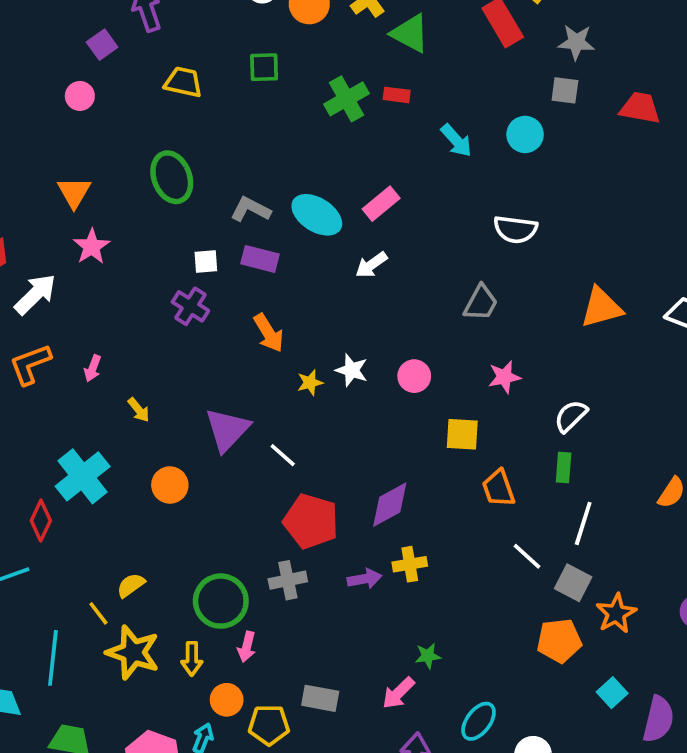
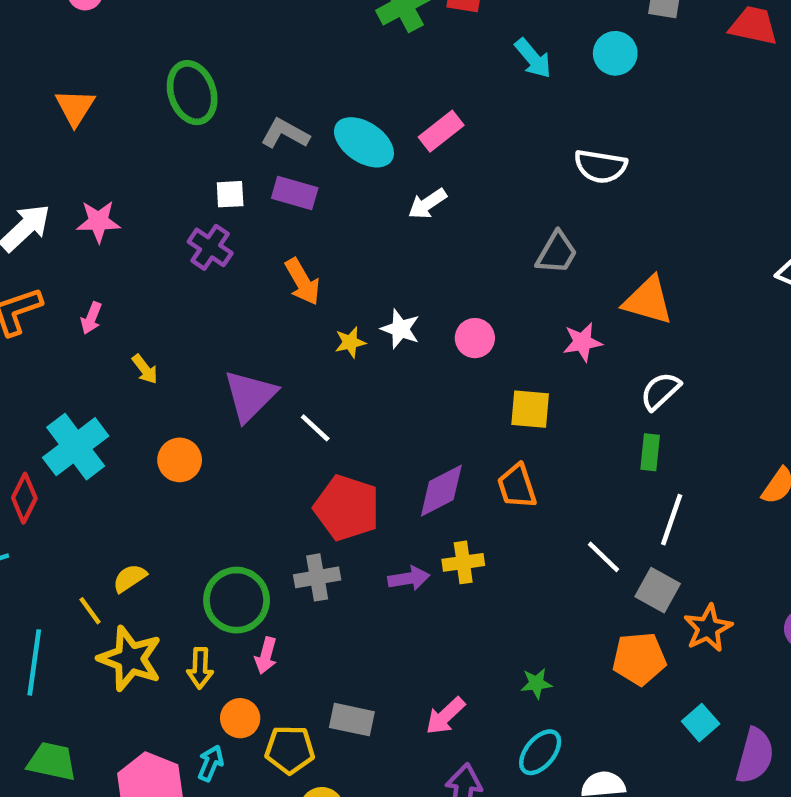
pink star: (92, 247) -> (98, 221), moved, turned 30
orange triangle: (601, 308) -> (648, 301), moved, turned 30
orange trapezoid: (498, 488) -> (517, 486), moved
green star: (428, 656) -> (536, 683), moved

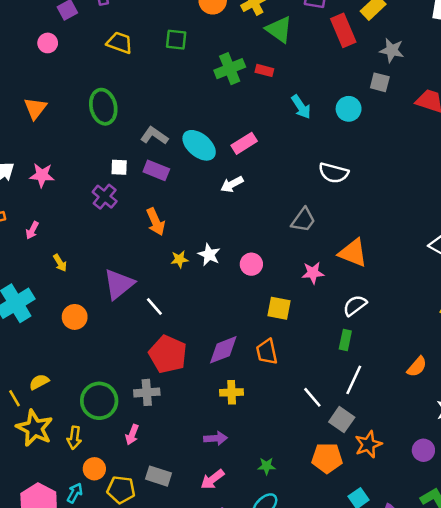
purple arrow: (409, 578) -> (216, 438), moved
pink arrow: (266, 656) -> (132, 435), moved

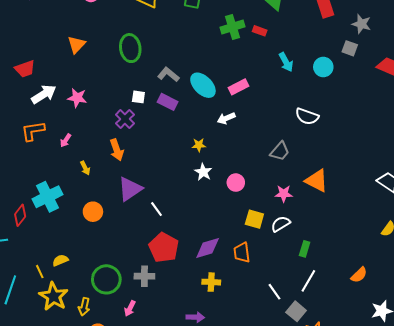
orange arrow: (156, 222) -> (117, 150), moved
yellow star: (179, 259) -> (199, 145), moved
white semicircle: (355, 305) -> (281, 224), moved

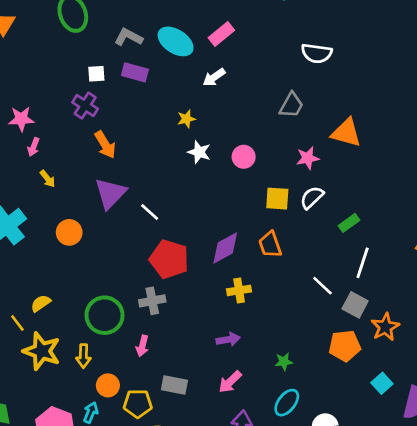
pink star: (77, 98) -> (21, 119), moved
pink arrow: (66, 140) -> (34, 147), moved
orange arrow: (117, 150) -> (105, 145), moved
green rectangle: (305, 249) -> (349, 223), turned 49

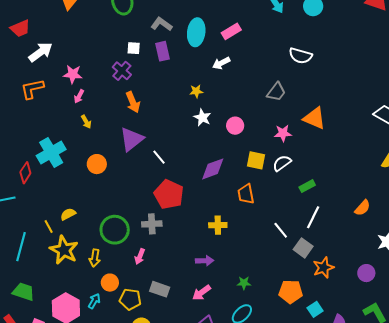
cyan ellipse: (176, 41) -> (196, 32), turned 56
purple rectangle: (135, 72) -> (163, 51), turned 54
purple diamond: (225, 248) -> (213, 169), moved
orange pentagon: (345, 346) -> (291, 292), moved

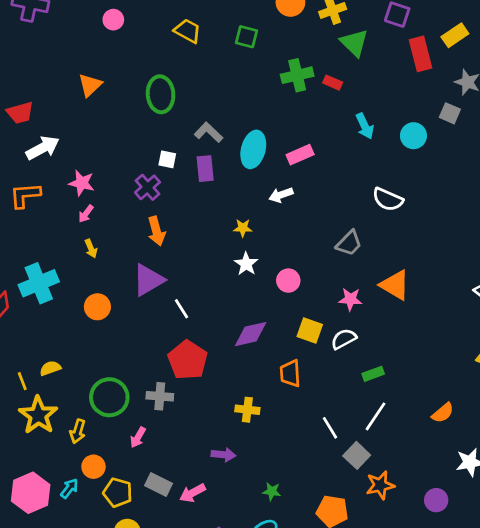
pink arrow: (202, 293) -> (192, 493), moved

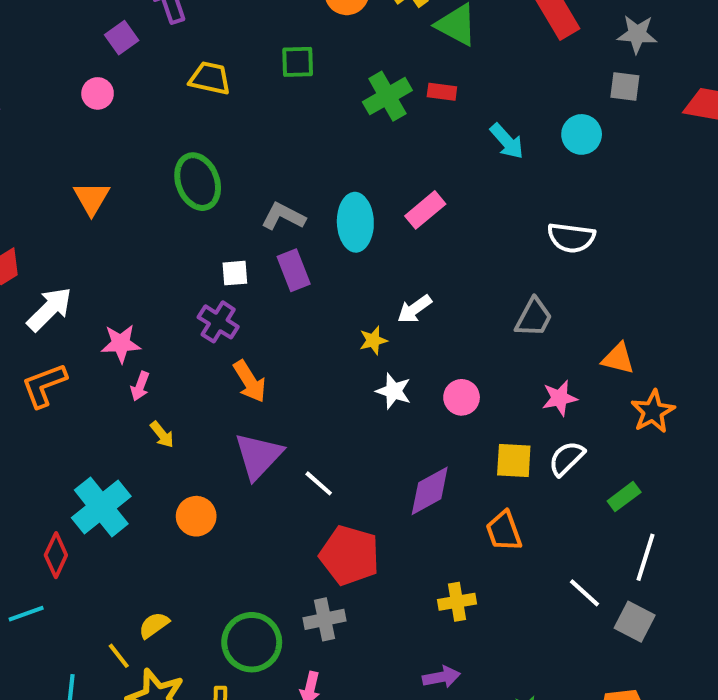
white arrow: (281, 195) -> (414, 309), moved
orange triangle: (395, 285) -> (618, 359), size x0.7
orange star: (380, 485) -> (653, 412), moved

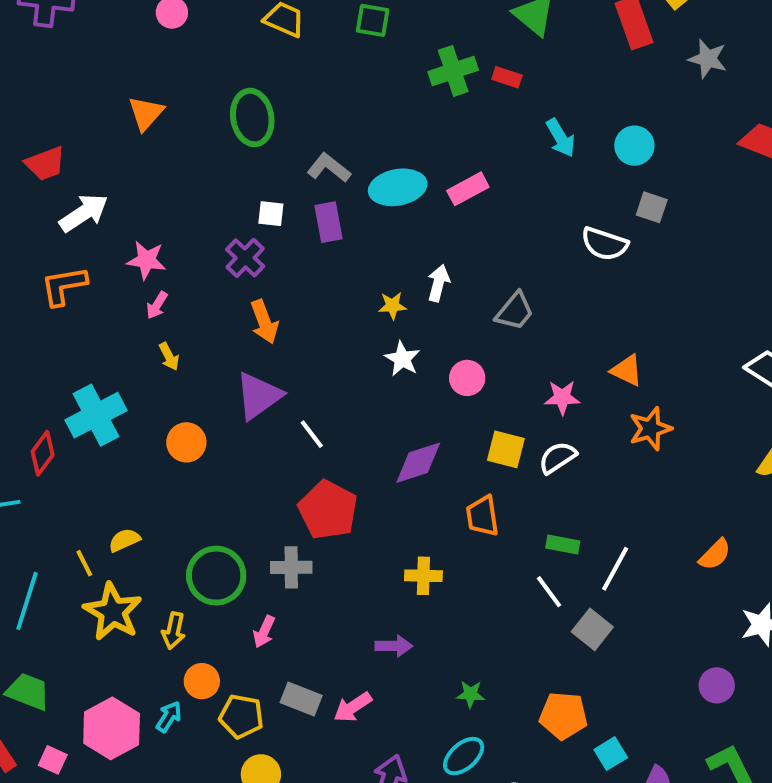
gray square: (625, 87) -> (652, 207), moved
cyan ellipse: (355, 222) -> (398, 187), turned 70
white arrow: (414, 309) -> (438, 283), turned 129
gray trapezoid: (534, 317) -> (515, 311), moved
green rectangle: (624, 497) -> (563, 544), moved, turned 36

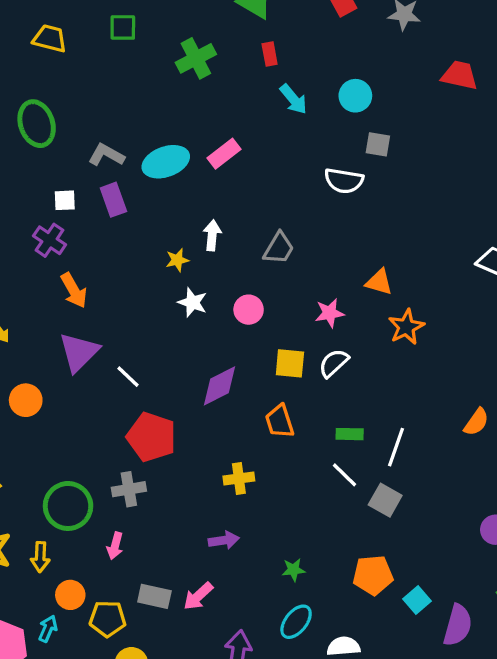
red rectangle: (507, 77) -> (270, 54), moved, turned 70

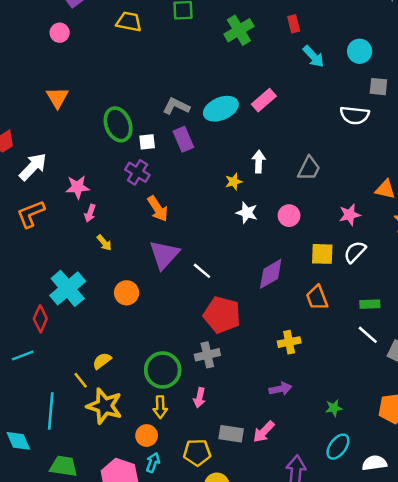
green ellipse: (37, 124) -> (118, 124), moved
yellow arrow: (40, 557) -> (160, 407), moved
orange circle: (70, 595) -> (147, 436), moved

